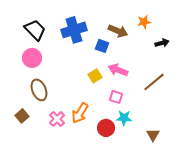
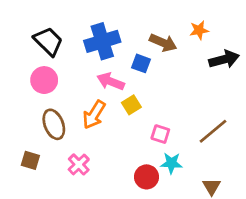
black arrow: (162, 43) -> (224, 59), size x1.5
pink arrow: (118, 70) -> (111, 81), moved
brown line: (154, 82) -> (213, 131), moved
orange arrow: (80, 113) -> (94, 115), moved
brown square: (22, 116) -> (30, 160), turned -32

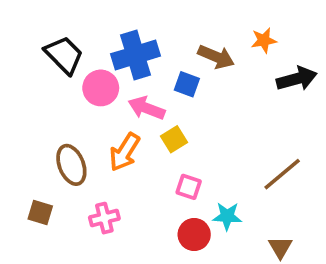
pink circle: (44, 80) -> (101, 88), moved
pink square: (160, 134) -> (189, 187), moved
pink cross: (79, 164) -> (104, 218), turned 30

